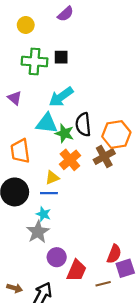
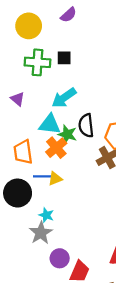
yellow circle: (26, 25) -> (29, 26), size x1.5
orange cross: (70, 160) -> (56, 148), moved
blue line: (49, 193) -> (42, 176), moved

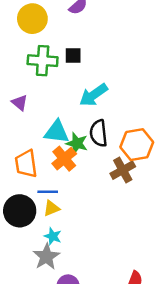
cyan arrow: (64, 98) -> (93, 95), moved
yellow triangle: (55, 179) -> (51, 208), moved

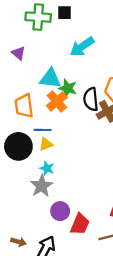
black semicircle: (99, 133) -> (91, 99), moved

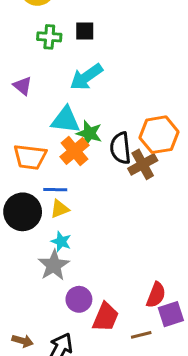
green cross: (38, 17) -> (49, 37), size x0.7
cyan arrow: (82, 47) -> (86, 77), moved
orange trapezoid: (24, 106) -> (30, 157), turned -75

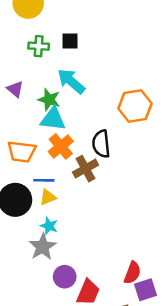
cyan arrow: (86, 77) -> (71, 81), turned 76
green star: (89, 133) -> (49, 100), moved
orange hexagon: (159, 135) -> (135, 106), moved
brown cross: (143, 164) -> (86, 169), moved

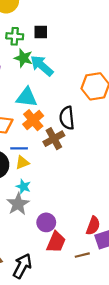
green star: (49, 100) -> (23, 58), moved
purple circle: (65, 277) -> (46, 222), moved

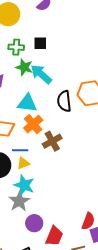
black semicircle: (67, 118) -> (64, 101), moved
cyan star: (23, 187) -> (24, 185), size x1.5
purple circle: (46, 222) -> (34, 223), moved

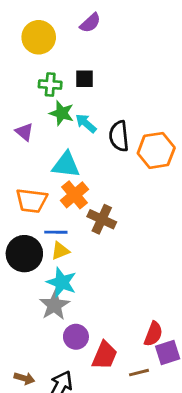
cyan arrow: (41, 74) -> (86, 123), size x0.7
black semicircle: (64, 101) -> (119, 136), moved
brown cross: (52, 141) -> (102, 219), turned -36

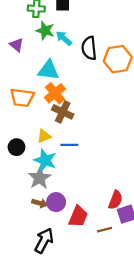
brown cross: (102, 219) -> (63, 112), moved
blue line: (56, 232) -> (69, 145), moved
black circle: (24, 254) -> (17, 147), moved, size x0.6
brown arrow: (24, 378) -> (40, 203), moved

